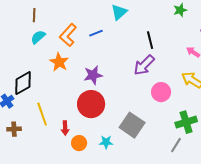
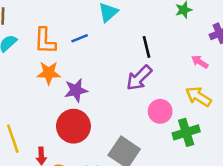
orange L-shape: (68, 35) -> (45, 41), turned -40
orange star: (59, 62) -> (49, 73), moved, turned -30
green cross: (186, 122) -> (186, 132), moved

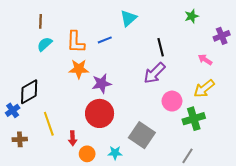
yellow arrow: (198, 96) -> (204, 89), turned -70

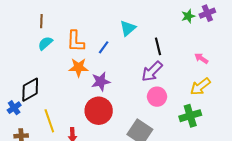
cyan triangle: (128, 18) -> (128, 28), moved
purple cross: (222, 36) -> (207, 13), moved
blue line: (105, 40) -> (104, 47), moved, turned -32
pink circle: (172, 101) -> (157, 97), moved

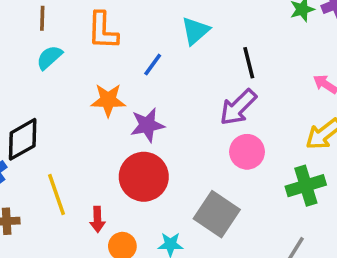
orange L-shape: (75, 41) -> (103, 31), moved

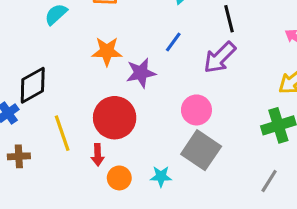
blue line: (153, 65) -> (173, 42), moved
pink circle: (247, 152) -> (196, 110), moved
red circle: (144, 177) -> (115, 118), moved

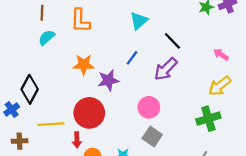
black line: (229, 19) -> (172, 41), turned -30
black diamond: (33, 85) -> (30, 89), turned -32
yellow line: (62, 133) -> (51, 124), turned -75
gray square: (201, 150) -> (152, 137), size x0.7

